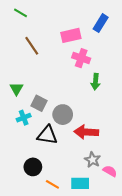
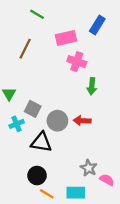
green line: (21, 13) -> (37, 14), moved
brown line: (32, 46) -> (25, 49), turned 60
red arrow: (86, 132) -> (82, 121), moved, size x0.7
black circle: (33, 167) -> (37, 176), moved

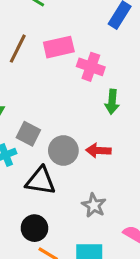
pink rectangle: (66, 38) -> (59, 47), moved
gray star: (89, 168) -> (94, 205), moved

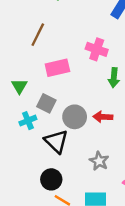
pink rectangle: (59, 47) -> (57, 68), moved
black triangle: (41, 181) -> (56, 141), turned 35

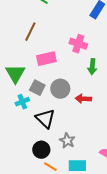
green triangle: (19, 86) -> (15, 74), size x1.5
gray circle: (75, 117) -> (60, 89), moved
gray star: (99, 161) -> (67, 141), moved

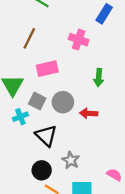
pink cross: (78, 44) -> (79, 40), moved

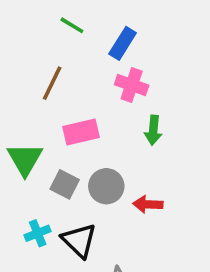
blue rectangle: (104, 14) -> (123, 43), moved
green arrow: (99, 78) -> (153, 130), moved
cyan cross: (20, 117) -> (38, 233), moved

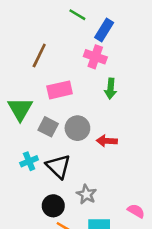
green line: (72, 25) -> (77, 15), moved
blue rectangle: (123, 43) -> (104, 30), moved

